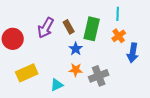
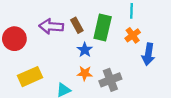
purple arrow: (46, 28) -> (51, 26), turned 65

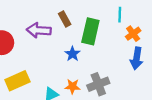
brown rectangle: (77, 25) -> (65, 19), moved
orange cross: (133, 35) -> (133, 34), moved
orange star: (85, 73) -> (72, 86), moved

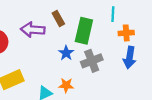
orange cross: (133, 34) -> (126, 33), turned 32
gray cross: (98, 84) -> (92, 61), moved

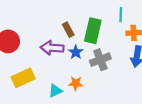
brown rectangle: (58, 19) -> (68, 30), moved
purple arrow: (33, 30) -> (52, 48), moved

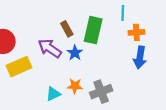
purple arrow: (52, 48) -> (50, 48), turned 30
gray cross: (100, 60) -> (101, 92), moved
yellow rectangle: (23, 78) -> (19, 67), moved

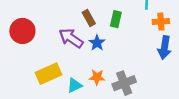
green rectangle: (93, 30) -> (116, 19), size x0.6
yellow rectangle: (19, 67) -> (48, 74), moved

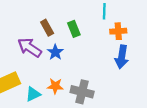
green rectangle: (116, 19) -> (74, 29), turned -35
gray cross: (124, 83) -> (82, 92), turned 35

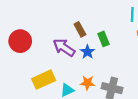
green rectangle: (74, 29) -> (103, 39), moved

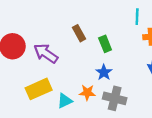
purple arrow: (64, 48) -> (46, 53), moved
blue star: (87, 52) -> (104, 72), moved

